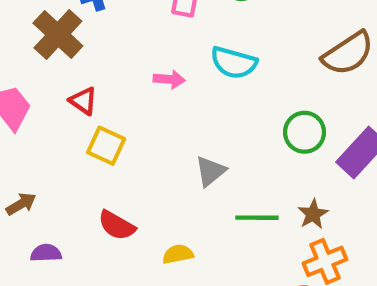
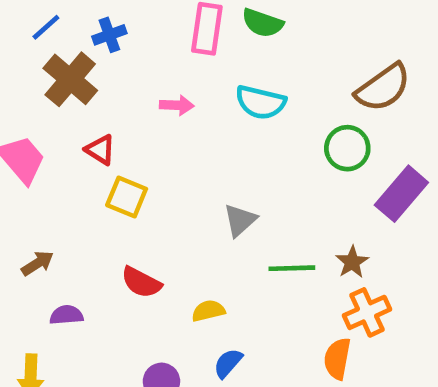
pink arrow: (169, 79) -> (177, 105), moved
green circle: (305, 132) -> (347, 148), moved

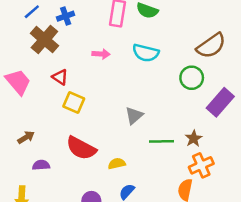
red semicircle: (141, 282) -> (81, 148), size x1.4

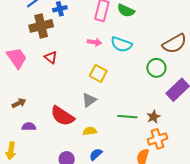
brown cross: (44, 40) -> (41, 26), turned 30
pink arrow: (101, 54) -> (94, 42), moved
yellow square: (74, 103) -> (98, 73), moved
gray triangle: (134, 116) -> (89, 100), moved

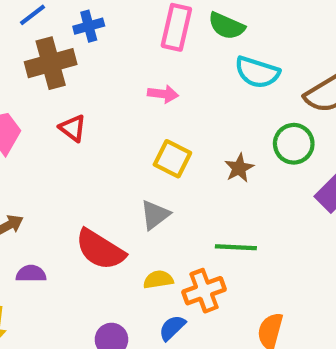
cyan semicircle: (121, 44) -> (257, 72), moved
brown star: (153, 117) -> (239, 168), moved
orange cross: (157, 139) -> (204, 291), moved

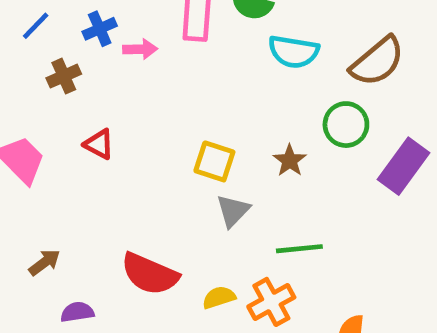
brown cross: (51, 63) -> (64, 76), size x0.6
pink arrow: (163, 94) -> (140, 49), moved
gray triangle: (155, 215) -> (233, 211), moved

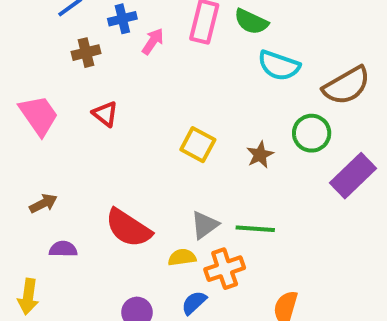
pink arrow: (140, 49) -> (153, 41), turned -64
gray triangle: (233, 211) -> (205, 225), moved

